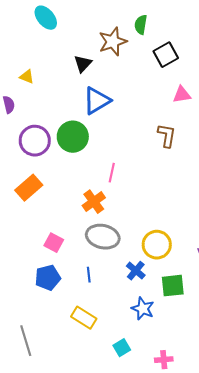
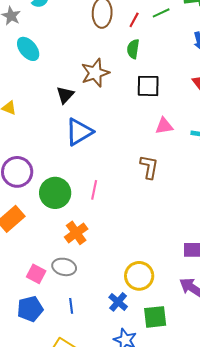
green semicircle: (141, 25) -> (133, 49), moved
black square: (166, 55) -> (148, 86), turned 30
green circle: (73, 137) -> (55, 193), moved
pink line: (112, 173) -> (94, 190), moved
gray ellipse: (103, 237) -> (64, 267), moved, size x0.7

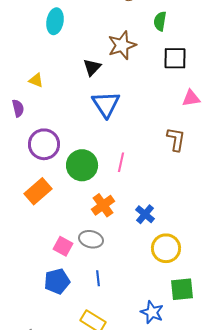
cyan ellipse: (28, 49) -> (55, 21), turned 50
blue triangle: (79, 132) -> (106, 104), turned -32
blue cross: (118, 302) -> (145, 214), moved

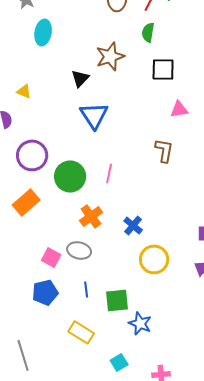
green square: (182, 289) -> (117, 300), moved

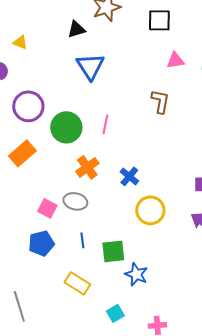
black triangle: (80, 78) -> (76, 29), turned 30

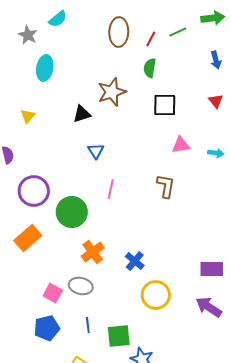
yellow triangle: (20, 42) -> (28, 116), moved, turned 49
blue triangle: (90, 66) -> (96, 151), size x0.6
pink line: (105, 124) -> (111, 189), moved

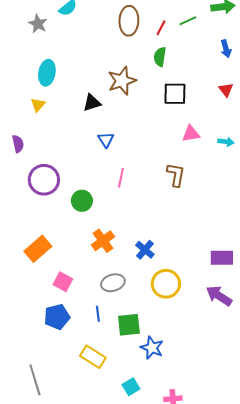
cyan ellipse: (45, 68) -> (47, 73), moved
green circle: (72, 212) -> (82, 201), size x0.7
orange rectangle: (28, 238) -> (38, 249), moved
gray ellipse: (81, 286) -> (113, 283), moved, turned -30

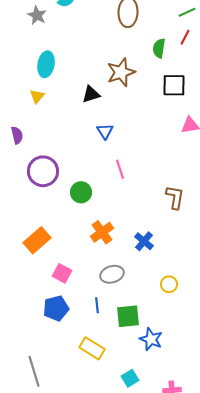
red line: (161, 28) -> (185, 37), moved
brown L-shape: (176, 175) -> (175, 197), moved
pink line: (121, 178) -> (120, 169), turned -30
yellow circle: (166, 284) -> (169, 284), moved, size x0.6

